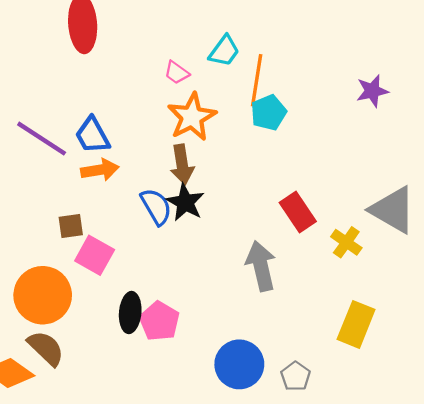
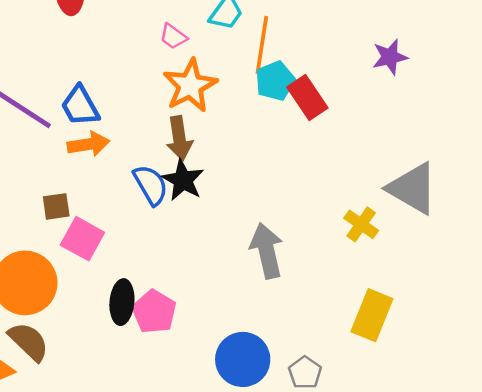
red rectangle: (298, 212) -> (307, 98), moved

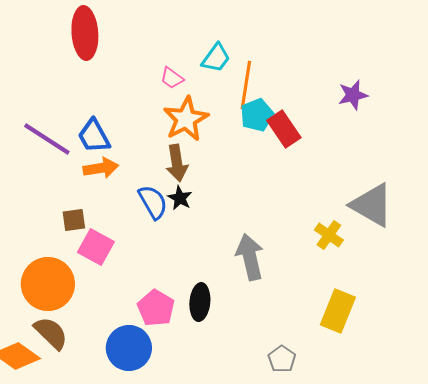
black star: (183, 180) -> (180, 198), size x0.7
black ellipse: (122, 302) -> (200, 302), moved
blue circle: (243, 359) -> (129, 348), moved

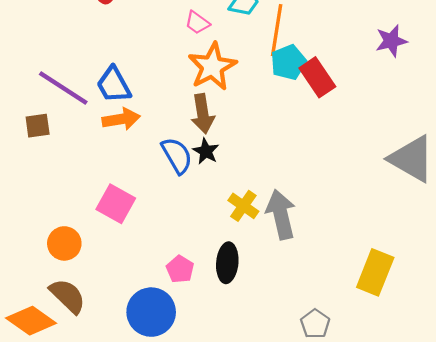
brown square: (74, 220) -> (38, 126), moved
yellow cross: (329, 235) -> (243, 206), moved
orange circle: (48, 284) -> (64, 243), size x0.6
pink pentagon: (156, 308) -> (180, 269), size x0.7

